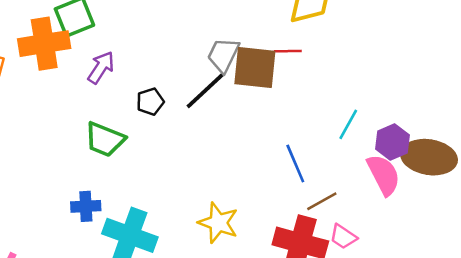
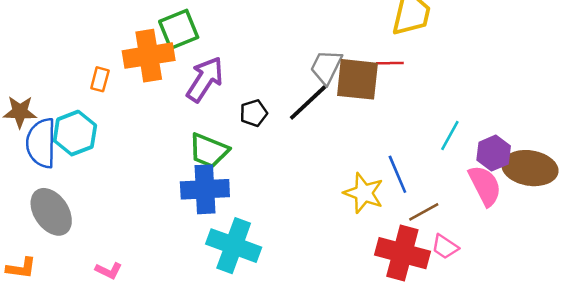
purple arrow: (101, 68) -> (205, 79), size x1.4
blue cross: (86, 206) -> (205, 189), moved, size x1.6
yellow star: (218, 223) -> (364, 193), moved

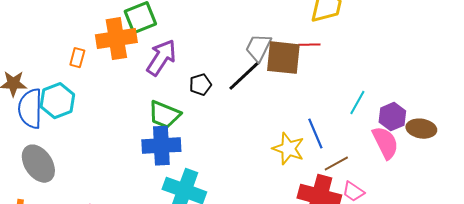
brown ellipse: (530, 168) -> (421, 129), size x0.7

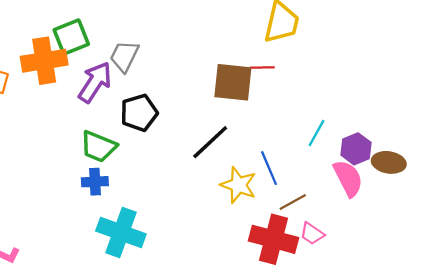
gray trapezoid: (258, 48) -> (124, 56), moved
black line: (244, 76) -> (210, 142), moved
black pentagon: (200, 85) -> (139, 113), size x1.5
blue cross: (161, 146) -> (95, 182), size x0.6

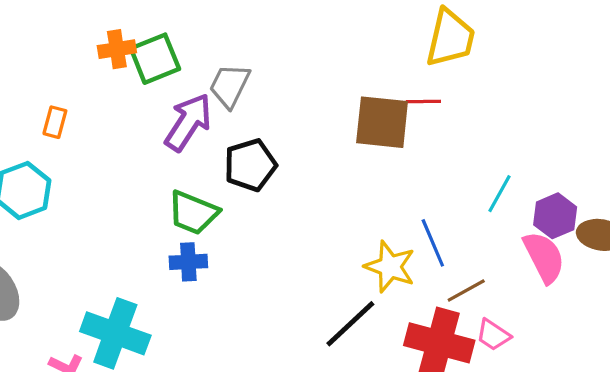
orange cross: (44, 61) -> (117, 49), moved, size x0.6
black line: (210, 142) -> (350, 324), moved
cyan cross: (121, 232) -> (115, 333), moved

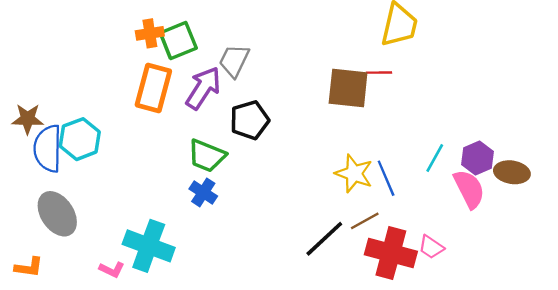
orange rectangle: (55, 122) -> (153, 88), moved, size x2.0
cyan line: (500, 194) -> (435, 158), moved
blue cross: (188, 262) -> (203, 192), turned 36
yellow star: (390, 267) -> (354, 173), moved
brown line: (466, 290) -> (365, 221), moved

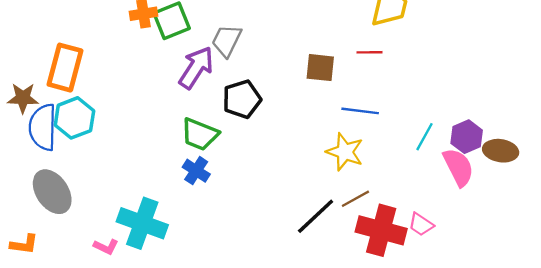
orange rectangle: (153, 88) -> (65, 68), moved
brown square: (348, 88) -> (320, 68), moved, size x0.7
blue line: (386, 178) -> (360, 111), moved, turned -60

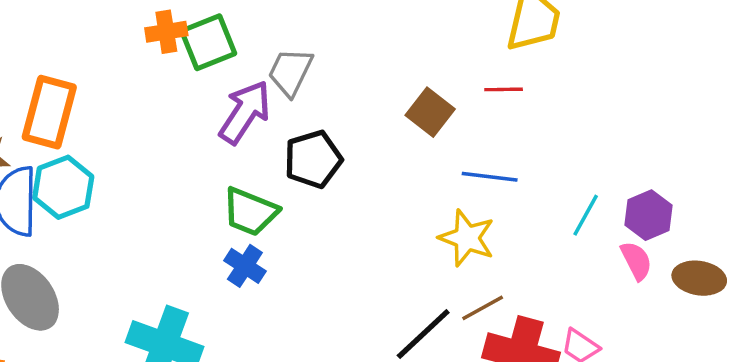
brown square: (320, 68) -> (430, 112), turned 32
brown ellipse: (501, 151) -> (699, 278), moved
pink semicircle: (458, 167) -> (636, 261), size x0.7

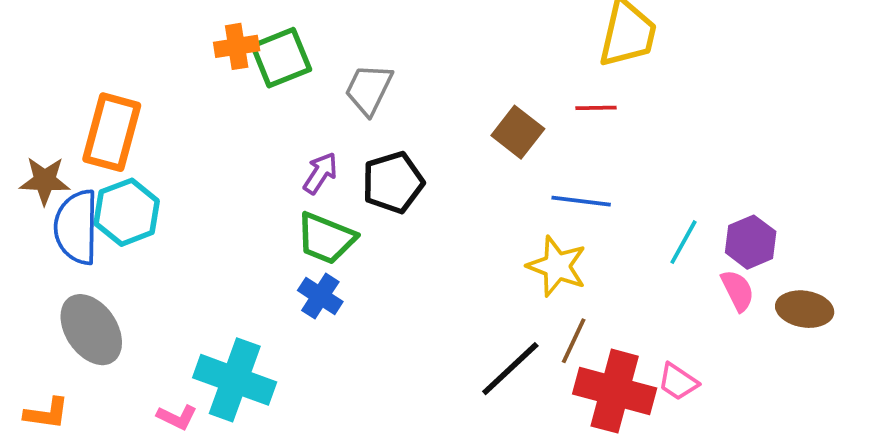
purple arrow: (245, 112) -> (320, 173), moved, size x0.6
brown line: (483, 308) -> (574, 341), turned -36

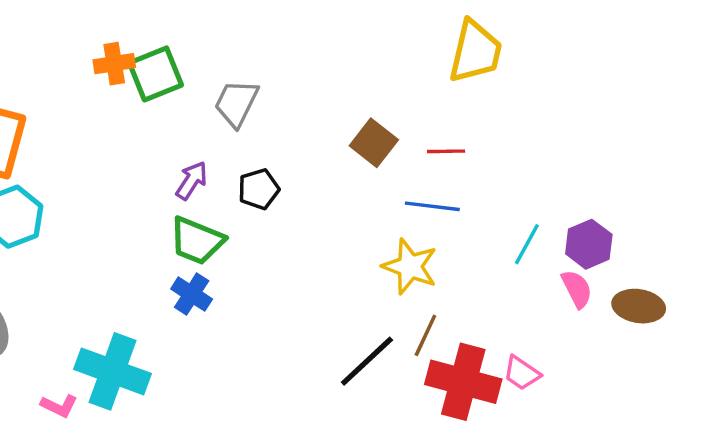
red line: (596, 108) -> (446, 151), moved
black pentagon: (393, 182) -> (259, 189), size x0.7

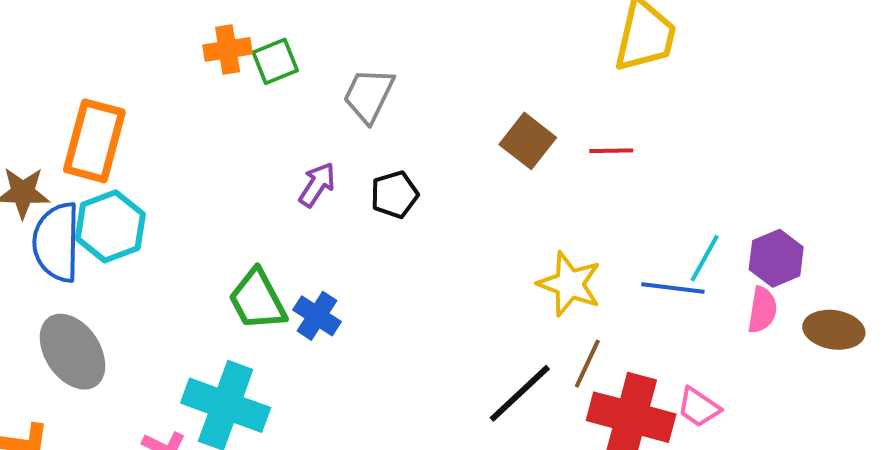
green square: (155, 74) -> (275, 61), size x0.7
blue line: (432, 206) -> (673, 288), moved
green trapezoid: (197, 241) -> (257, 300), moved, turned 40
pink semicircle: (577, 289) -> (762, 310), turned 36

